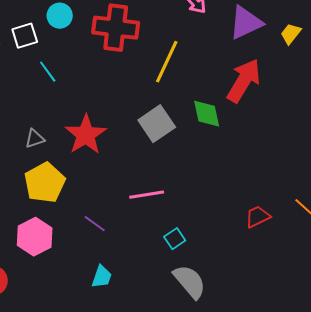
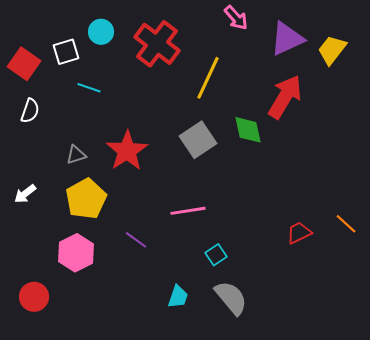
red cross: (116, 28) -> (157, 44), turned 30
yellow trapezoid: (291, 34) -> (332, 50), size x1.4
cyan line: (48, 72) -> (89, 88), turned -35
cyan trapezoid: (102, 277) -> (178, 297), moved

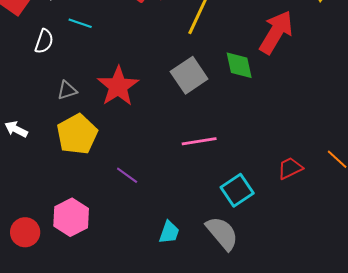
white semicircle: (30, 111) -> (44, 41), moved
white arrow: (25, 194) -> (16, 129), turned 65
pink line: (188, 211) -> (199, 141), moved
pink hexagon: (76, 253) -> (71, 217), moved
cyan square: (216, 255) -> (237, 190), moved, size x1.5

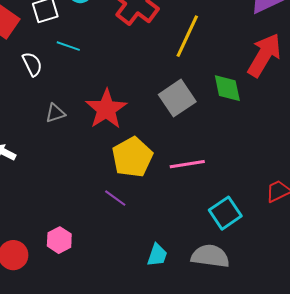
white semicircle: (44, 41) -> (32, 64), turned -45
yellow pentagon: (77, 134) -> (132, 157), moved
pink hexagon: (71, 217) -> (59, 240), size x0.7
gray semicircle: (222, 233) -> (210, 256), turned -42

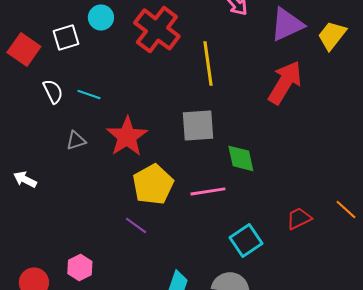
yellow line: (187, 36) -> (208, 63), turned -33
cyan line: (68, 46) -> (89, 94), moved
green diamond: (227, 88) -> (241, 158), moved
gray square: (177, 98) -> (198, 125), turned 30

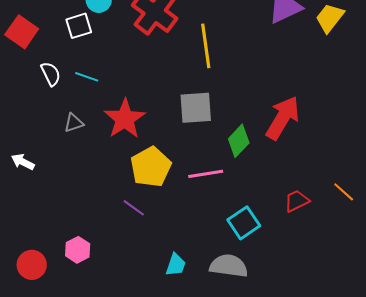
white square: (66, 37) -> (79, 26), moved
red arrow: (285, 82) -> (283, 118), moved
green diamond: (241, 158) -> (239, 141), turned 56

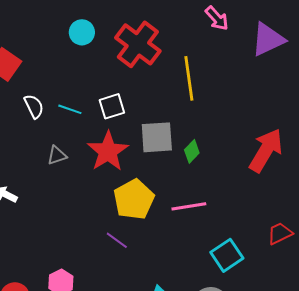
white square: (79, 26) -> (112, 106), moved
gray square: (196, 108) -> (157, 137), moved
green diamond: (239, 141) -> (192, 151), moved, size x0.7

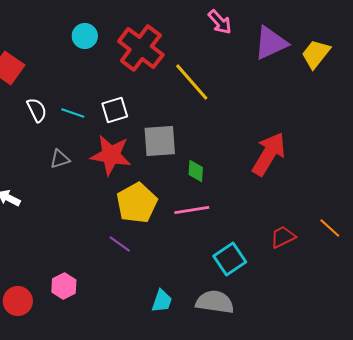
yellow line: (189, 78) -> (192, 82), turned -33
red star: (108, 151) -> (111, 155), turned -30
green diamond: (192, 151) -> (196, 171), moved, turned -40

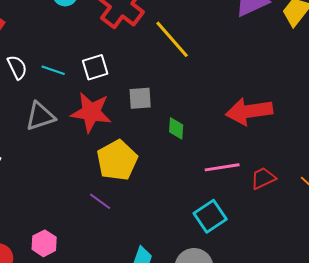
gray square: (160, 141) -> (140, 98), size x0.7
red arrow: (269, 154) -> (249, 111), turned -129
gray triangle: (60, 159) -> (40, 116), size x1.5
pink line: (192, 210) -> (222, 167), moved
red trapezoid: (283, 237) -> (263, 178), moved

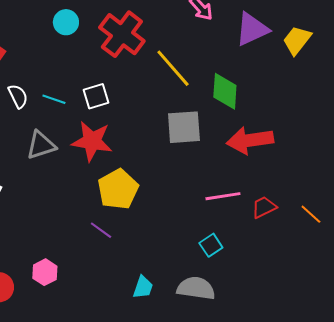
gray square: (140, 98) -> (184, 127), moved, size x1.5
green diamond: (176, 128) -> (225, 91), moved, size x1.6
cyan square: (210, 216) -> (211, 245), size x0.7

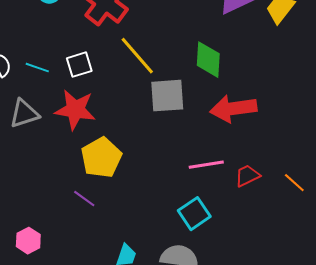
yellow line: (173, 68) -> (137, 56), moved
cyan square: (211, 245) -> (194, 214), size x1.4

